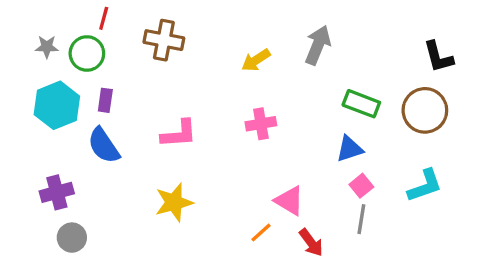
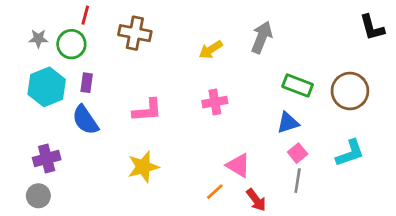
black L-shape: (438, 57) -> (372, 28), moved
gray circle: (72, 238) -> (38, 196), moved

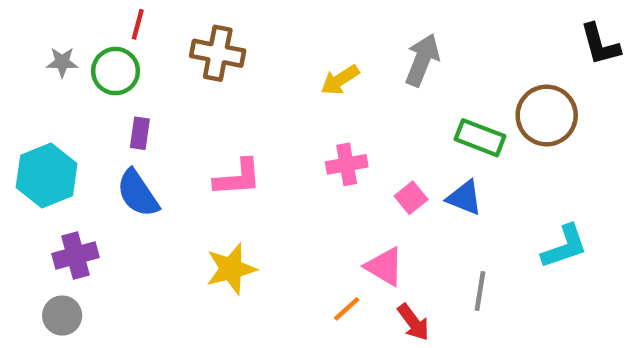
cyan hexagon: (47, 87) -> (47, 175), moved
brown circle: (350, 91) -> (547, 115), moved
blue triangle: (288, 123) -> (464, 198), turned 40
pink square: (298, 153) -> (411, 198), moved

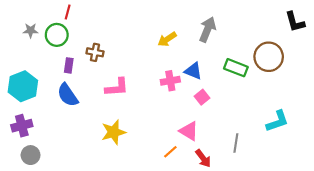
brown cross: (218, 53) -> (95, 52), moved, size x0.7
blue triangle: (464, 198) -> (193, 71), moved
purple cross: (75, 256) -> (22, 126), moved

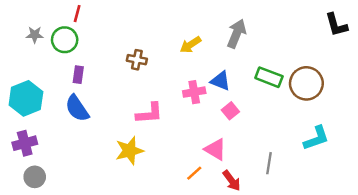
brown cross: (95, 52) -> (137, 60), moved
brown circle: (269, 57) -> (306, 83), moved
pink L-shape: (117, 87) -> (149, 113), moved

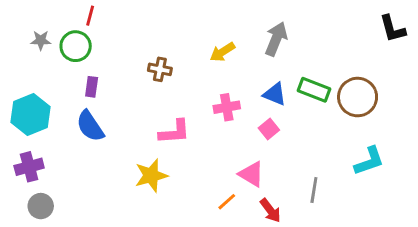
blue triangle: (220, 81) -> (275, 94), moved

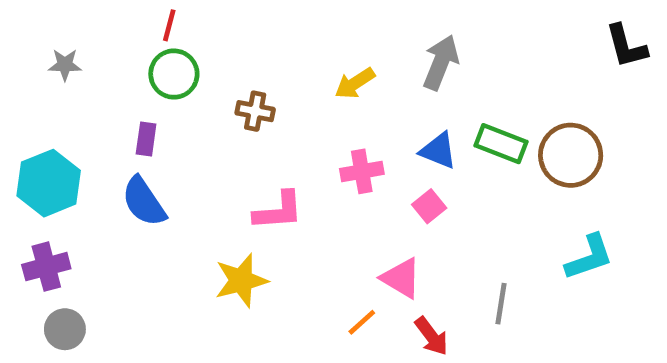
red line: (90, 16) -> (169, 25), moved
green circle: (76, 46) -> (174, 74), moved

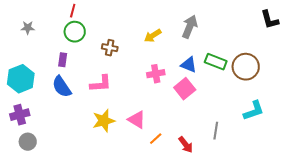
pink square: (429, 206) -> (185, 89), size x1.5
pink L-shape: (278, 211) -> (101, 84), moved
pink triangle: (401, 278) -> (137, 120), moved

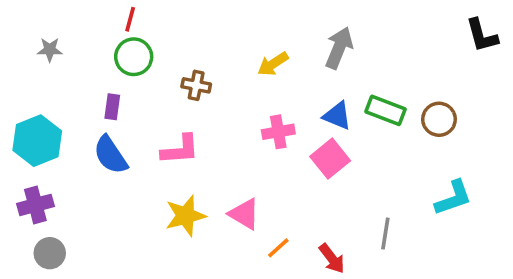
brown circle: (246, 67) -> (439, 119), size x0.7

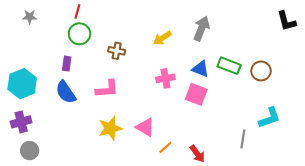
gray star: (50, 50) -> (30, 17), moved
pink square: (330, 159) -> (196, 94), turned -30
gray line: (385, 234) -> (243, 139), moved

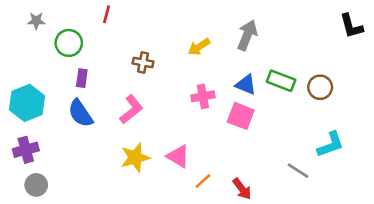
red line: (77, 12) -> (107, 14), moved
green circle: (79, 34) -> (69, 43), moved
pink L-shape: (107, 89) -> (131, 109), turned -35
gray line: (243, 139) -> (298, 171), turned -66

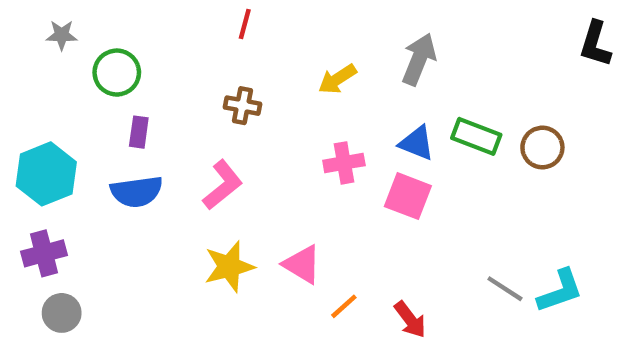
red line: (107, 14) -> (245, 24), moved
black L-shape: (351, 26) -> (595, 44), turned 32
blue semicircle: (80, 113) -> (137, 192), turned -64
cyan L-shape: (331, 145) -> (560, 291), moved

